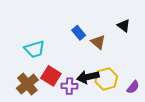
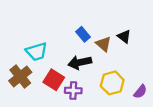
black triangle: (124, 26) -> (124, 36), moved
black arrow: (88, 77) -> (80, 62), moved
brown cross: (27, 84) -> (20, 76), moved

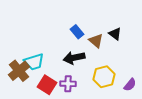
cyan trapezoid: (36, 52) -> (34, 62), moved
red square: (54, 80) -> (47, 85), moved

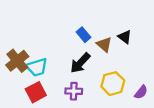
black arrow: (74, 58) -> (80, 63), turned -35
brown cross: (19, 71) -> (17, 61), moved
red square: (47, 85) -> (36, 92), moved, turned 30

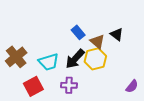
cyan trapezoid: (37, 67) -> (49, 62), moved
yellow hexagon: (113, 84) -> (95, 59), moved

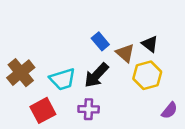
yellow hexagon: (95, 59) -> (147, 75), moved

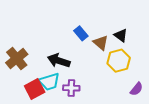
black arrow: (96, 75) -> (59, 61), moved, turned 65
cyan trapezoid: (63, 79) -> (49, 82), moved

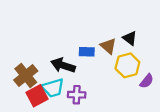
blue rectangle: (81, 33) -> (87, 52), moved, turned -48
brown cross: (17, 59) -> (26, 75), moved
purple semicircle: (136, 89) -> (147, 81), moved

